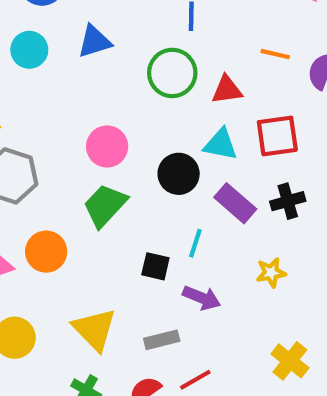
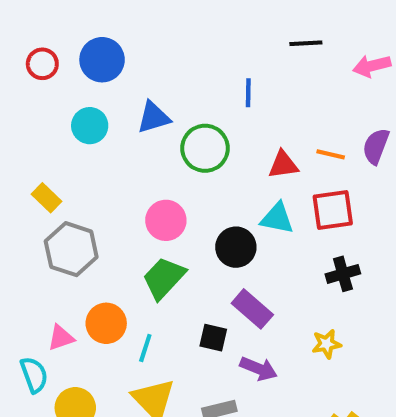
orange line: (275, 54) -> (331, 154), moved
green circle: (172, 73) -> (205, 148), moved
purple rectangle: (235, 203) -> (252, 309), moved
cyan line: (195, 243) -> (145, 348), moved

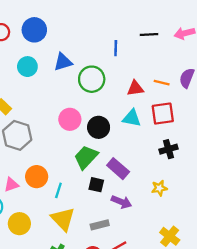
black line: (306, 43) -> (149, 34), moved
black circle: (236, 247) -> (99, 127), moved
green trapezoid: (164, 278) -> (86, 157), moved

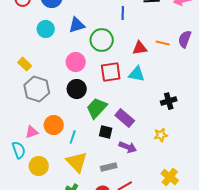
red square: (163, 114) -> (111, 72), moved
pink circle: (70, 119) -> (76, 62), moved
black circle: (99, 127) -> (77, 89), moved

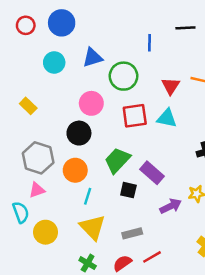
red triangle: (140, 48) -> (171, 86), turned -49
gray hexagon: (37, 89) -> (38, 158), moved
black circle: (77, 89) -> (79, 133), moved
orange circle: (54, 125) -> (75, 170), moved
purple arrow: (128, 147) -> (171, 206), moved, turned -48

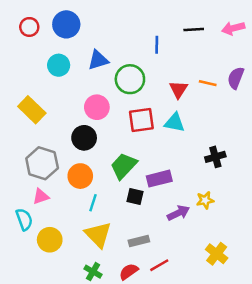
yellow rectangle: (28, 106) -> (32, 110), size x1.5
purple rectangle: (152, 173) -> (159, 179), turned -55

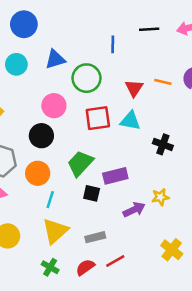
black cross: (215, 157) -> (163, 144), moved, turned 36
yellow triangle: (98, 235) -> (55, 231), turned 32

